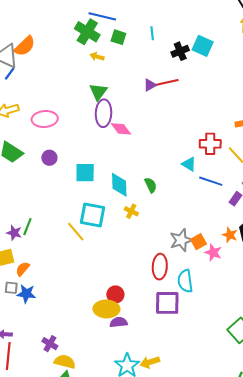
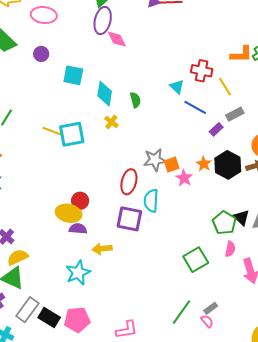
cyan square: (92, 215) -> (72, 134), moved, turned -32
yellow line: (76, 232) -> (53, 132), turned -40
yellow semicircle: (65, 362) -> (18, 257), turned -50
yellow arrow: (150, 362) -> (102, 249), moved

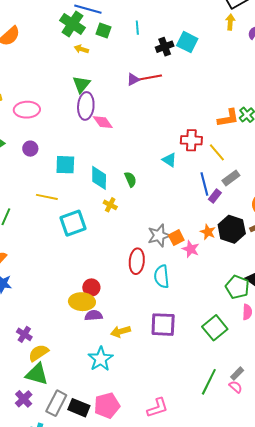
blue line: (195, 107) -> (204, 184), moved, turned 55
yellow line: (53, 132) -> (47, 197), moved
purple square: (129, 219) -> (163, 325), moved

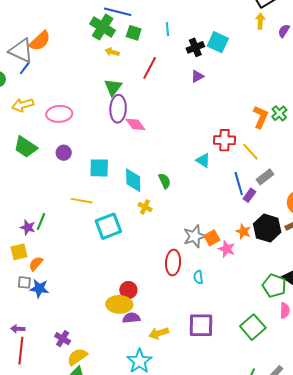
red line: (150, 78) -> (150, 68), moved, turned -50
purple triangle: (133, 79) -> (197, 76), moved
orange L-shape: (228, 118) -> (261, 117), turned -55
cyan semicircle: (162, 276) -> (198, 277), size x0.6

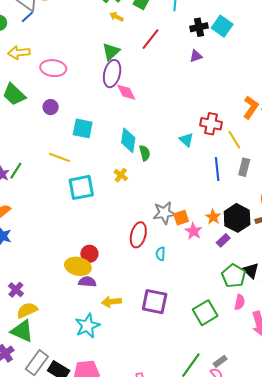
gray rectangle: (265, 177) -> (244, 167), turned -48
cyan diamond: (133, 180) -> (128, 140), moved
purple rectangle: (249, 195) -> (223, 240), moved

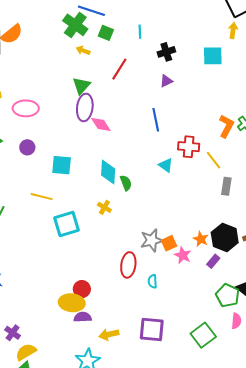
cyan square: (222, 26) -> (213, 56), moved, turned -30
blue line: (217, 169) -> (156, 120), moved

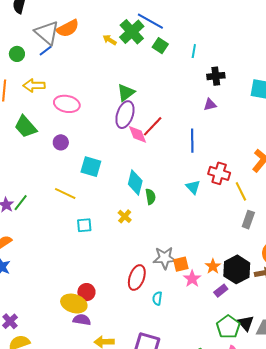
yellow arrow: (83, 50) -> (110, 40), moved
red line: (119, 69) -> (153, 126), moved
cyan square: (66, 224) -> (84, 225), size x0.6

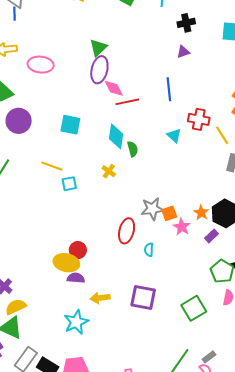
blue line: (46, 51) -> (14, 14), turned -48
red line: (153, 126) -> (127, 102), moved, turned 40
purple circle: (61, 142) -> (19, 121), moved, size x1.6
yellow line: (65, 193) -> (52, 166), moved

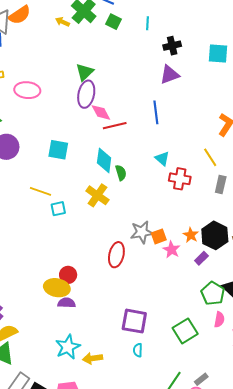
purple triangle: (183, 52) -> (170, 75), size x1.5
red cross: (199, 119) -> (180, 179), moved
yellow cross: (109, 171) -> (97, 195), size x1.6
cyan semicircle: (149, 250) -> (138, 350), moved
yellow arrow: (100, 298) -> (93, 358), moved

